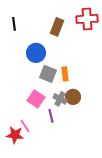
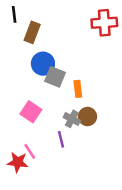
black line: (14, 24) -> (14, 14), moved
brown rectangle: (57, 27) -> (32, 32), moved
gray square: (48, 74) -> (55, 77), moved
pink square: (36, 99) -> (31, 112), moved

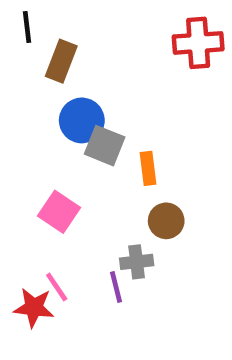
gray cross: (72, 119) -> (137, 262), moved, turned -35
purple line: (61, 139) -> (116, 287), moved

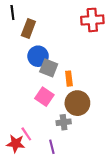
pink square: (59, 212) -> (44, 97), moved
brown circle: (166, 221) -> (77, 103), size x1.5
purple line: (116, 287) -> (52, 147), moved

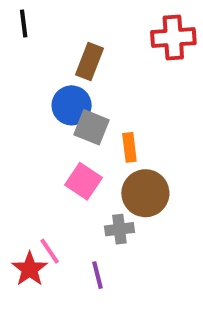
brown rectangle: (28, 28) -> (90, 61), moved
red star: (16, 144) -> (30, 269), turned 30

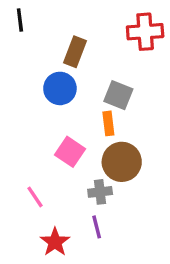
gray square: (92, 127) -> (118, 95), moved
pink line: (50, 251) -> (35, 197), moved
red star: (30, 269) -> (55, 242), moved
purple line: (98, 275) -> (97, 227), moved

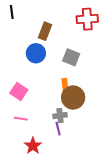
orange rectangle: (108, 123) -> (65, 85), moved
pink square: (70, 152) -> (19, 91), moved
pink line: (35, 197) -> (21, 119), turned -48
purple line: (97, 227) -> (58, 129), moved

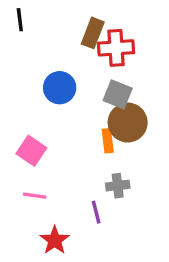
red cross: (87, 19) -> (116, 48), moved
brown rectangle: (45, 31) -> (93, 33), moved
brown circle: (73, 97) -> (128, 123), moved
gray cross: (60, 116) -> (118, 186), moved

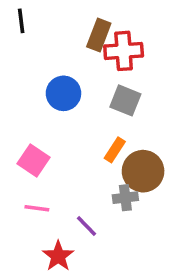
brown circle: (128, 123) -> (143, 171), moved
orange rectangle: (108, 141) -> (115, 150), turned 40
purple line: (96, 212) -> (86, 226), moved, turned -30

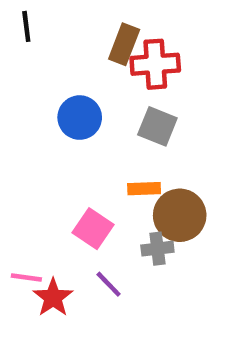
orange rectangle: (115, 150) -> (144, 189), turned 55
pink square: (33, 161) -> (93, 229), moved
pink line: (37, 208) -> (26, 277), moved
red star: (58, 256) -> (53, 297), moved

